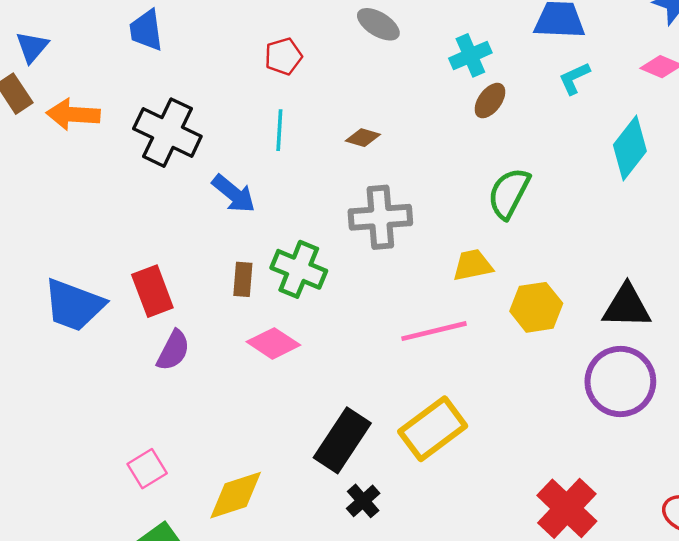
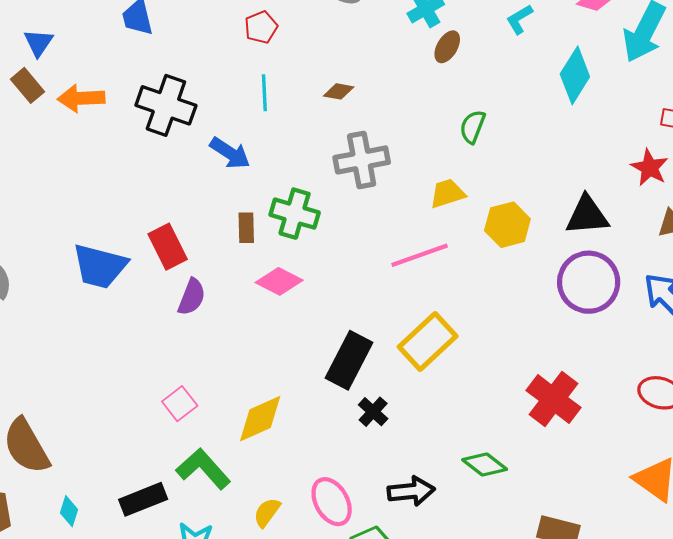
green semicircle: (509, 193) -> (473, 127), size x0.7

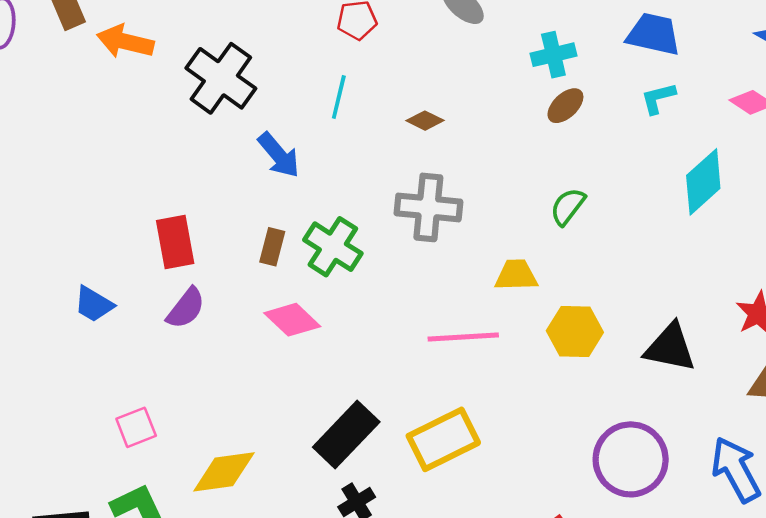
blue trapezoid: (100, 266) -> (94, 304), moved, size x0.6
purple circle: (589, 282) -> (631, 459), moved

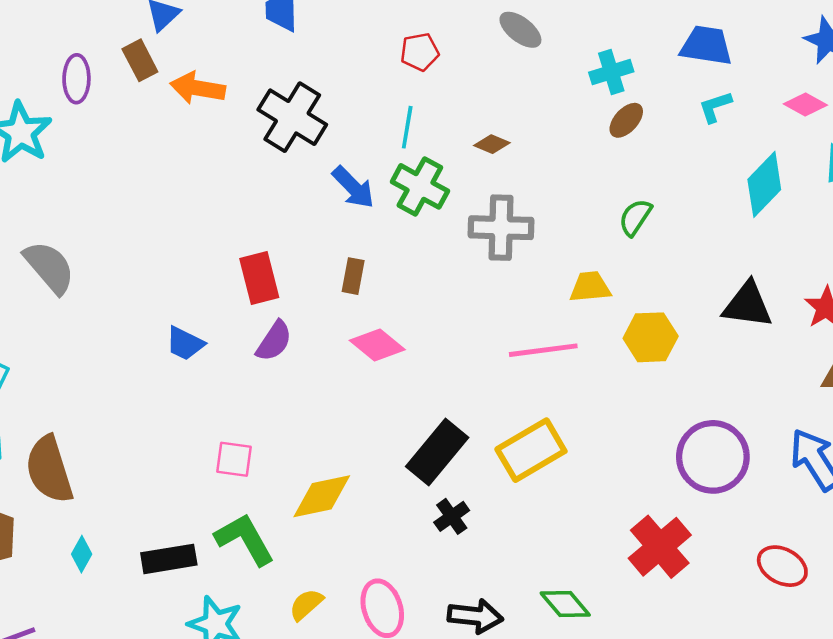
green cross: (333, 247) -> (420, 186), moved
black triangle: (670, 348) -> (748, 305), moved
pink square: (136, 427) -> (234, 459), turned 33

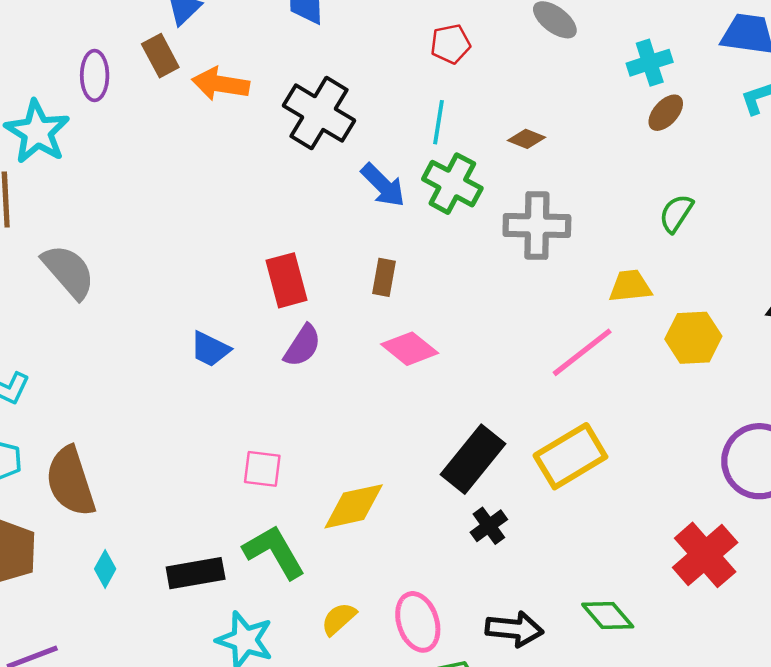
pink line: (543, 350) -> (582, 352), turned -30

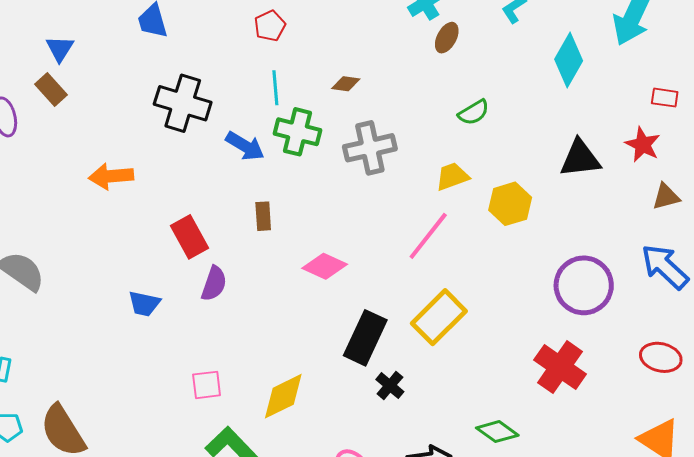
orange arrow: (220, 84) -> (111, 176), moved
green semicircle: (676, 213) -> (474, 112), turned -140
pink diamond: (410, 349) -> (325, 266), moved

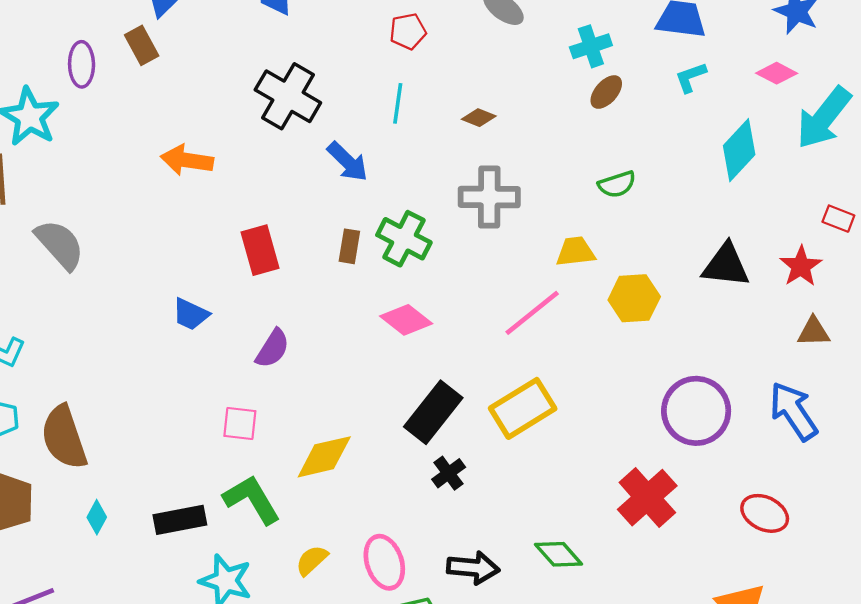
green cross: (298, 132) -> (404, 239), moved
purple semicircle: (214, 284) -> (273, 349), moved

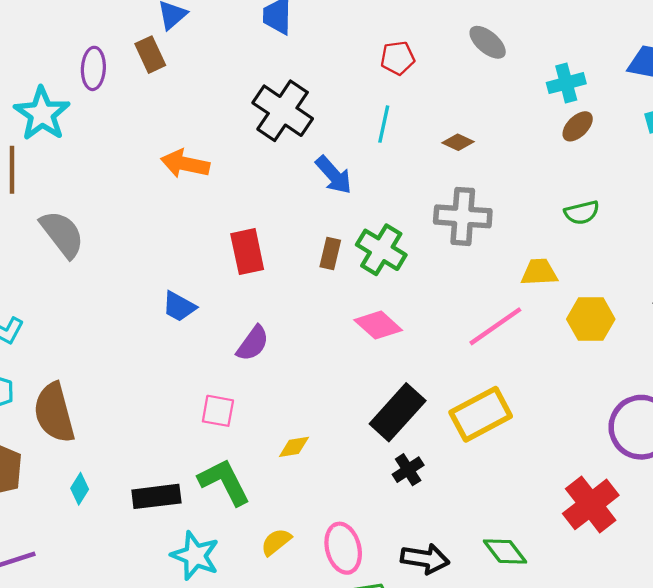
yellow diamond: (324, 457) -> (294, 447), size x0.6

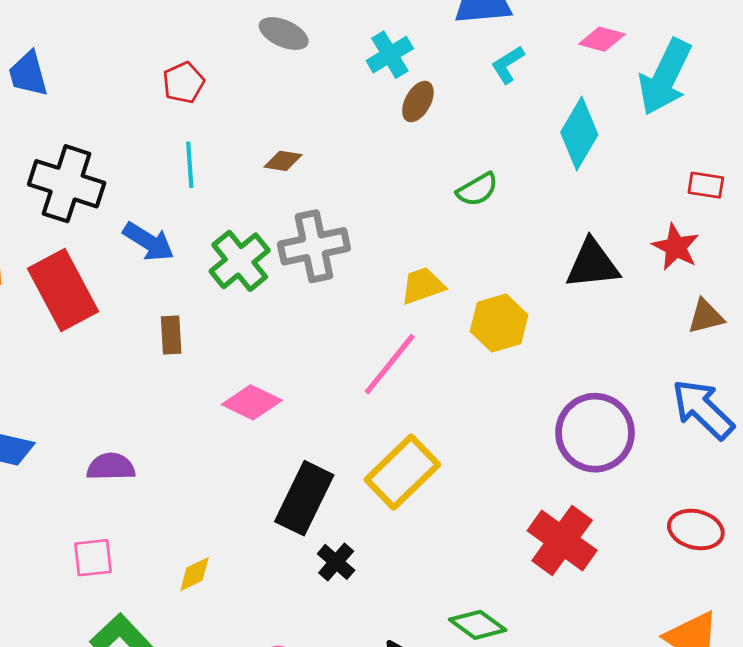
green semicircle: (582, 213) -> (477, 190), moved
green cross: (381, 250) -> (240, 261), moved, turned 36
red rectangle: (247, 252) -> (63, 290), moved, size x1.4
purple semicircle: (253, 343) -> (111, 467), turned -111

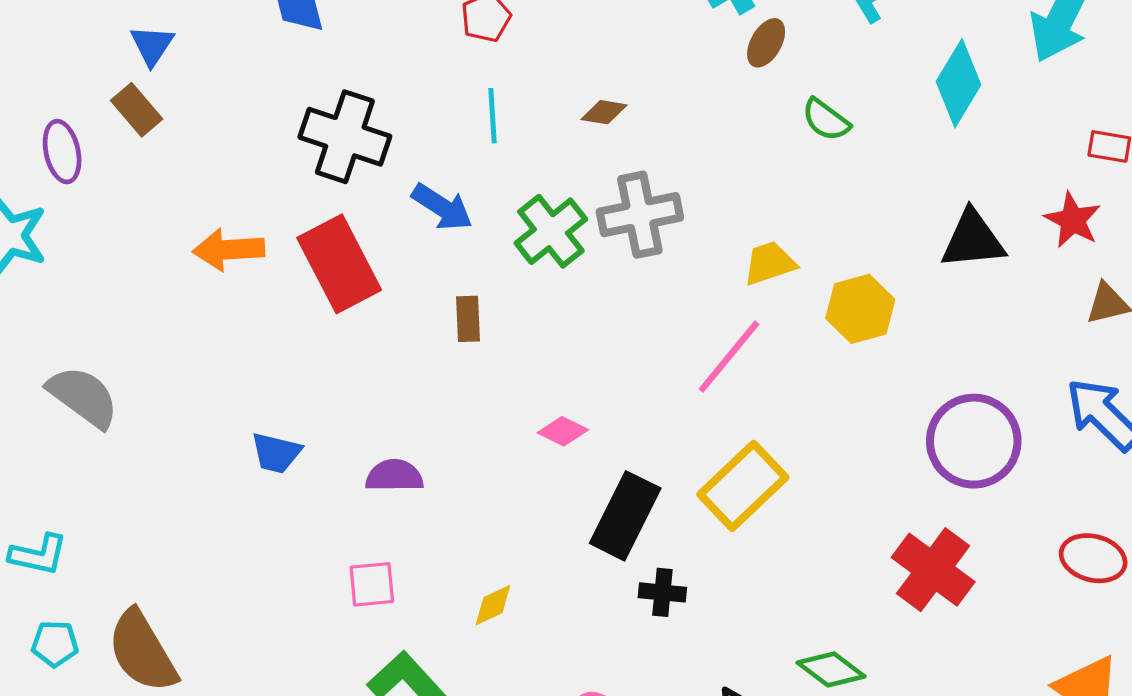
green semicircle: (477, 190) -> (826, 120), moved, turned 66
pink diamond: (252, 402) -> (563, 431), moved, size x0.7
black cross: (336, 562) -> (662, 592), turned -36

